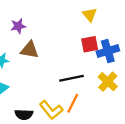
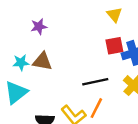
brown triangle: (30, 50) -> (42, 61), moved

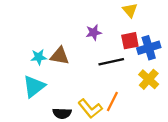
purple star: (39, 27) -> (94, 33), moved
black line: (95, 82) -> (111, 62), moved

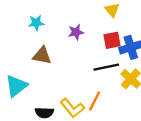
cyan star: (39, 57) -> (36, 23), moved
black line: (111, 62) -> (106, 67), moved

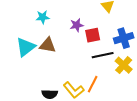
red square: (112, 40) -> (93, 35), moved
cyan triangle: (16, 86) -> (26, 47), moved

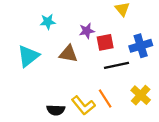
brown triangle: (48, 45) -> (68, 54), moved
yellow cross: (124, 65) -> (141, 95), moved
orange line: (93, 84) -> (105, 99), turned -60

